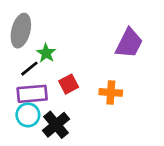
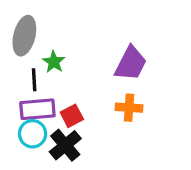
purple trapezoid: (129, 43) -> (131, 63), moved
black line: (29, 69) -> (34, 80), turned -54
red square: (69, 84) -> (72, 116), moved

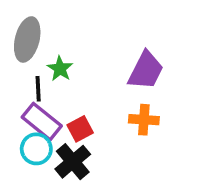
purple rectangle: (37, 109) -> (42, 122), turned 44

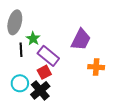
orange cross: (144, 120) -> (96, 67), moved
purple rectangle: (42, 122) -> (48, 56), moved

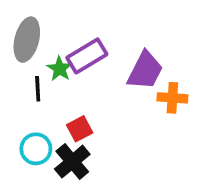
purple rectangle: (48, 56) -> (87, 56), moved, turned -70
orange cross: (96, 67) -> (172, 98), moved

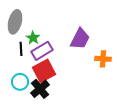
purple rectangle: (87, 56) -> (42, 51), moved
orange cross: (172, 98) -> (103, 59), moved
red square: (80, 129) -> (44, 71), size x1.6

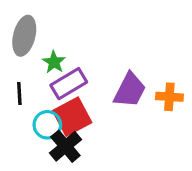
purple trapezoid: (80, 39) -> (130, 90), moved
black line: (21, 49) -> (19, 93), moved
cyan circle: (20, 82) -> (47, 125), moved

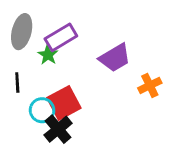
purple rectangle: (69, 84) -> (61, 37), moved
purple trapezoid: (130, 90) -> (115, 58), moved, turned 32
orange cross: (169, 97) -> (150, 85), turned -30

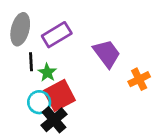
green star: (48, 55) -> (47, 72), moved
purple trapezoid: (115, 58) -> (107, 54), turned -96
black line: (17, 83) -> (31, 62), moved

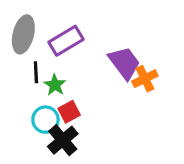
orange cross: (139, 79) -> (145, 79), moved
red square: (59, 95) -> (69, 112), size x0.6

